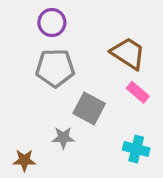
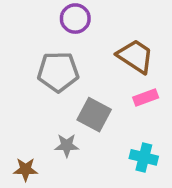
purple circle: (52, 23) -> (75, 19), moved
pink rectangle: (138, 92) -> (146, 97), turned -60

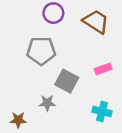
brown trapezoid: (135, 56) -> (96, 22), moved

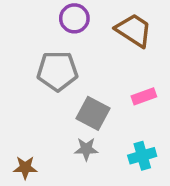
gray star: (47, 103) -> (86, 149), moved
cyan cross: (102, 111) -> (142, 156), turned -30

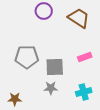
gray pentagon: (57, 71) -> (27, 57), moved
gray square: (93, 113) -> (55, 67), turned -30

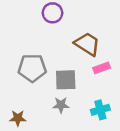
brown trapezoid: (79, 18) -> (87, 44), moved

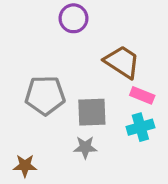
pink rectangle: (102, 68) -> (142, 95), turned 42
cyan cross: (100, 110) -> (140, 127), moved

